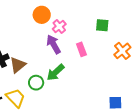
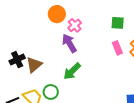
pink rectangle: (81, 49) -> (117, 48), moved
green circle: (36, 83) -> (51, 92), moved

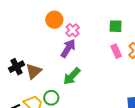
purple arrow: (69, 43) -> (68, 48), turned 66

